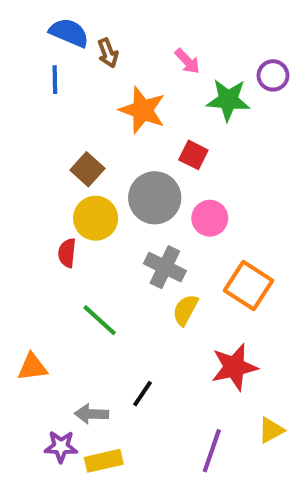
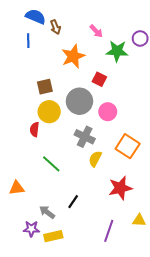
orange star: (142, 110) -> (73, 56), turned 30
brown square: (87, 169) -> (45, 87), turned 35
gray arrow: (92, 414) -> (47, 212), turned 35
yellow triangle: (271, 430) -> (139, 220), turned 32

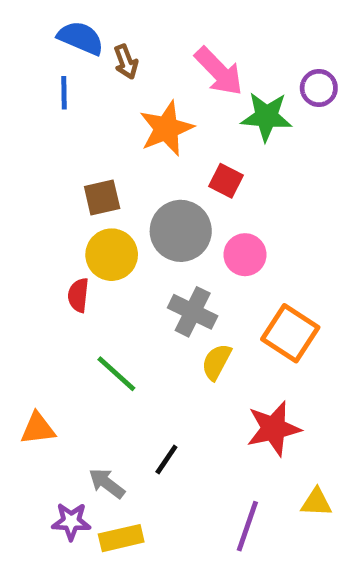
pink arrow: (96, 31) -> (219, 71), size x1.6

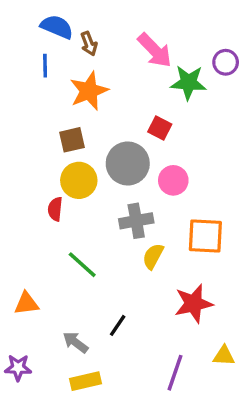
orange star: (166, 128) -> (89, 91), moved
gray cross: (193, 312) -> (136, 221), turned -36
orange square: (290, 333) -> (205, 236), turned -30
purple star: (71, 521) -> (18, 368), moved

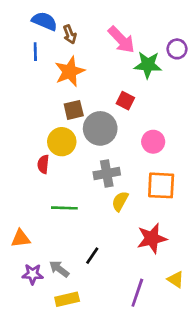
brown square: (72, 140) -> (74, 110), moved
pink circle: (173, 180) -> (153, 142), moved
green line: (82, 265) -> (64, 208), turned -40
yellow triangle: (224, 356) -> (176, 279), turned 30
purple star: (18, 368) -> (33, 274), moved

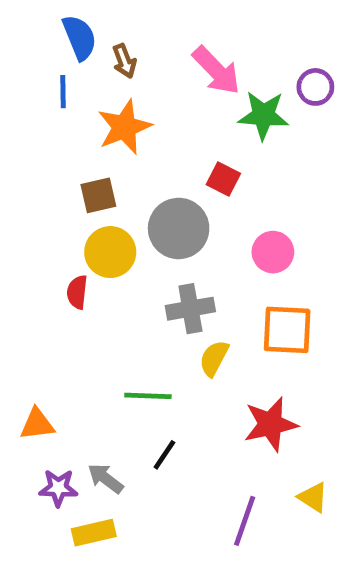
blue semicircle: (45, 21) -> (80, 37), turned 45
brown square: (74, 110) -> (98, 195), moved
green line: (64, 208) -> (148, 396), moved
yellow rectangle: (67, 299) -> (94, 533), moved

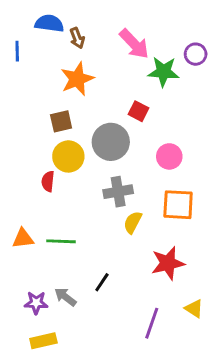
blue semicircle: (80, 37) -> (49, 23), turned -60
blue line: (63, 92) -> (17, 51), moved
green line: (148, 396) -> (61, 241), moved
orange triangle: (37, 424) -> (23, 238), moved
yellow rectangle: (94, 533) -> (43, 341), moved

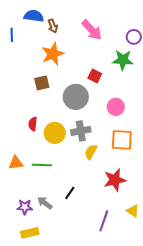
green star: (163, 72) -> (123, 60), moved
yellow circle: (68, 156) -> (55, 133), moved

